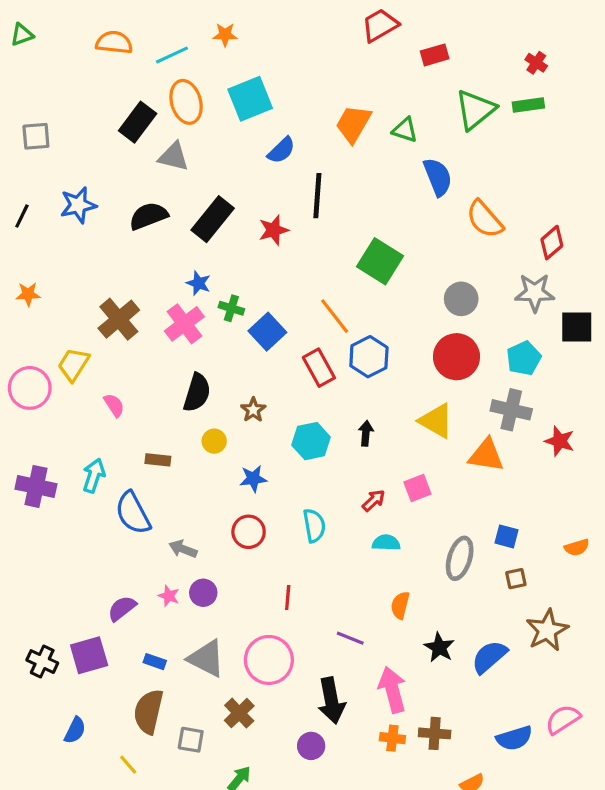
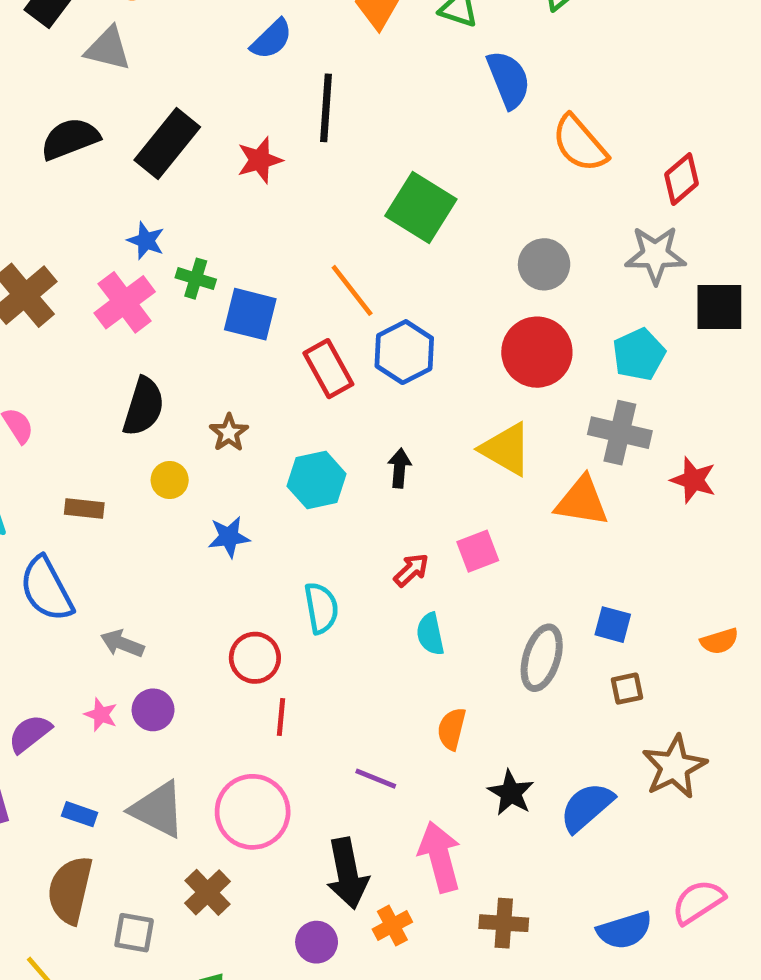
blue square: (267, 332) -> (250, 314), turned -33
red circle: (249, 532) -> (255, 658), moved
cyan semicircle: (386, 543) -> (430, 634), turned -104
orange cross: (392, 738) -> (392, 926), moved, turned -35

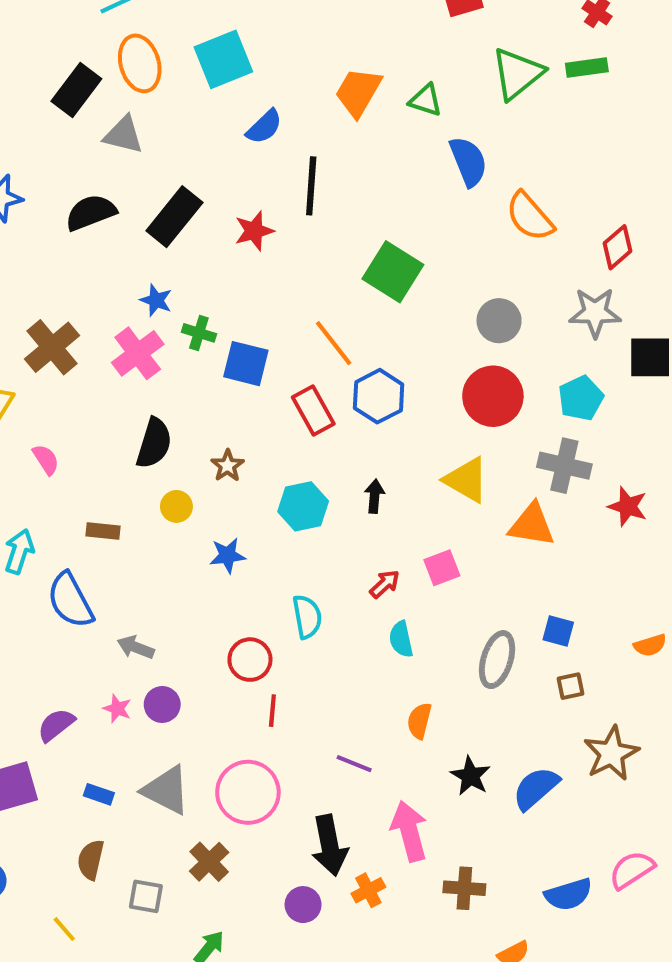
brown semicircle: (70, 890) -> (91, 860), size x0.7

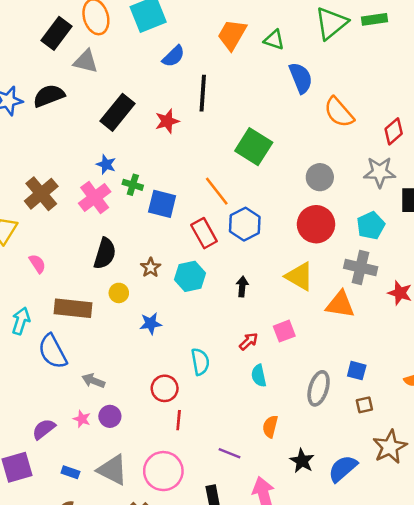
black semicircle: (91, 212) -> (49, 96), moved
cyan hexagon: (303, 506) -> (190, 276), moved
brown rectangle: (103, 531) -> (73, 308), size x1.8

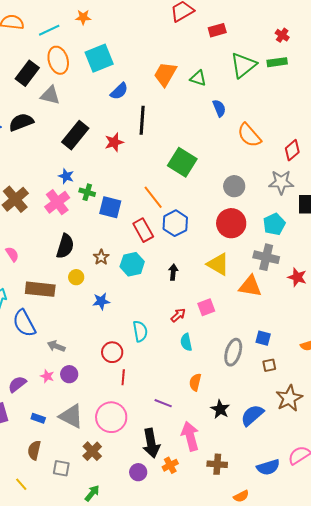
blue semicircle: (301, 78) -> (219, 108), size x0.7

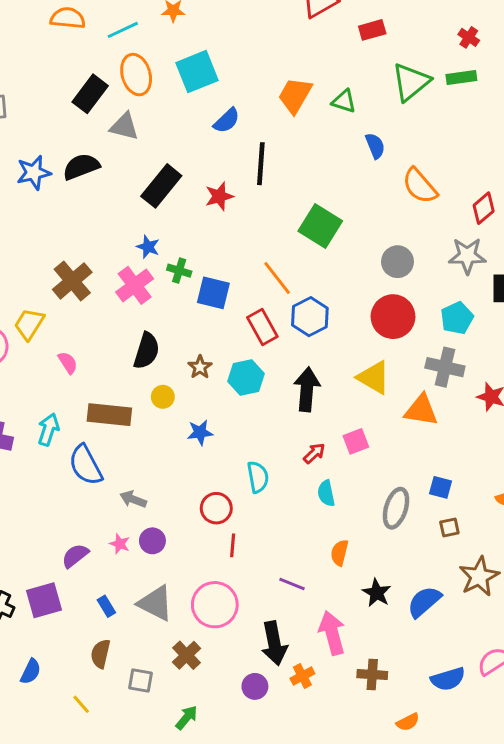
black arrow: (173, 272) -> (307, 389), size x1.8
blue rectangle: (38, 418) -> (106, 606), turned 40

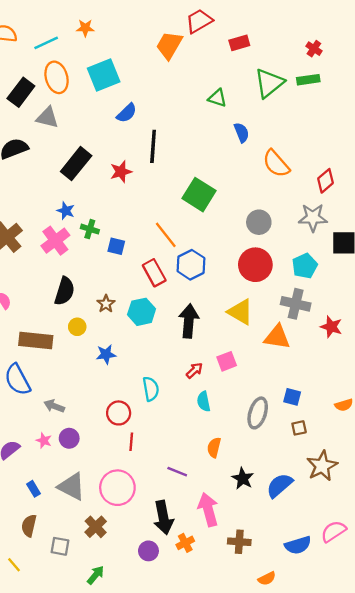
orange trapezoid: (295, 95) -> (169, 45), moved
blue square: (213, 293) -> (116, 246), size x0.7

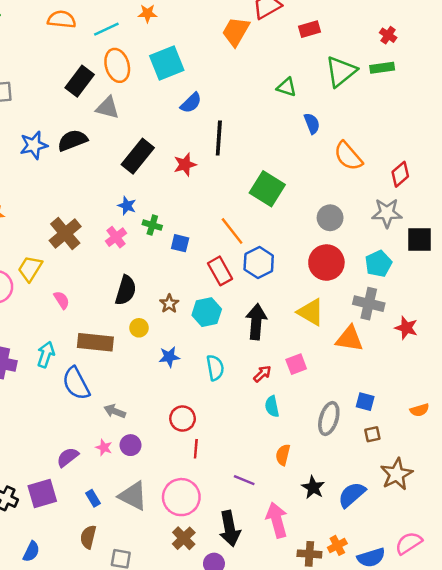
pink cross: (55, 241) -> (116, 237), size x0.7
cyan semicircle: (151, 389) -> (215, 368), moved
brown cross: (96, 527) -> (184, 538), moved
orange cross: (185, 543) -> (337, 545), moved

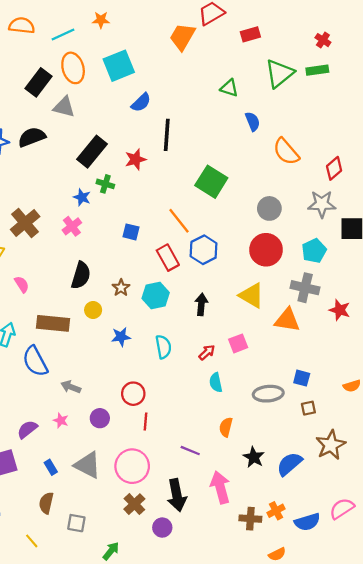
green cross: (152, 225) -> (105, 184), moved
black arrow: (256, 322) -> (201, 304), size x0.7
gray ellipse: (329, 419) -> (268, 394), turned 68
purple circle: (131, 445) -> (100, 418), moved

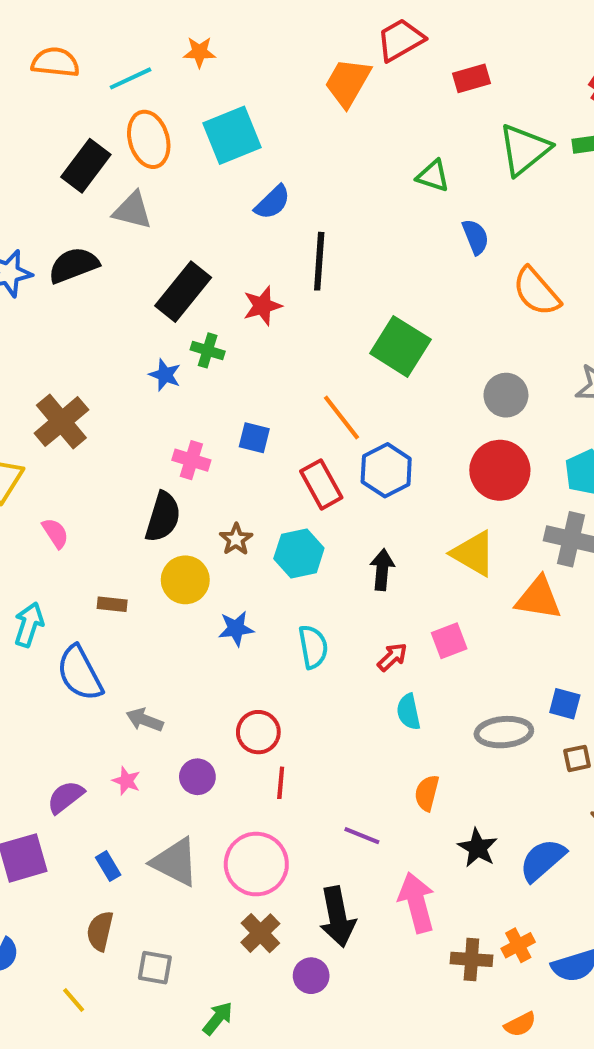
pink cross: (72, 226) -> (191, 460), moved, turned -36
yellow circle: (93, 310) -> (185, 580), size x1.5
brown rectangle: (53, 323) -> (112, 604), size x0.5

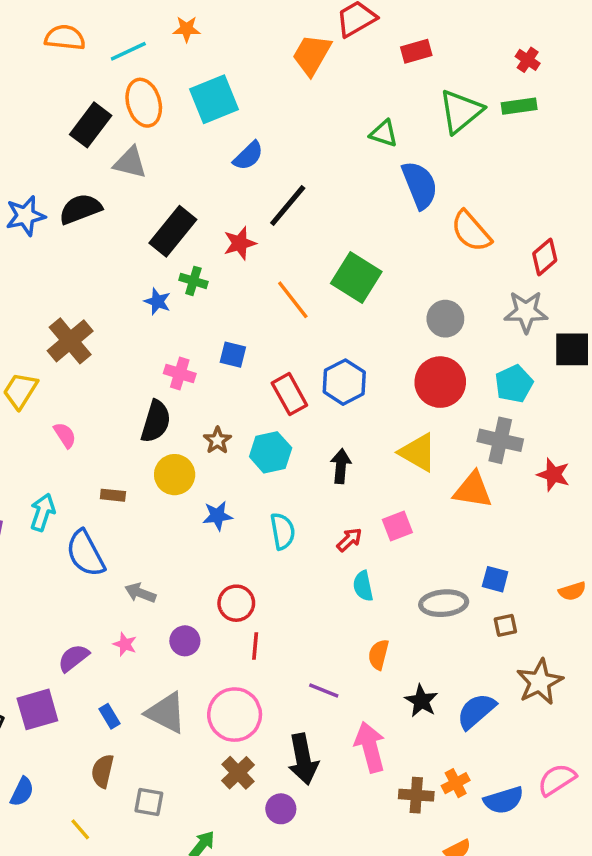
blue semicircle: (476, 237) -> (420, 185), size x1.6
black line: (319, 261) -> (288, 206), turned 36
orange line: (342, 417) -> (293, 300), moved

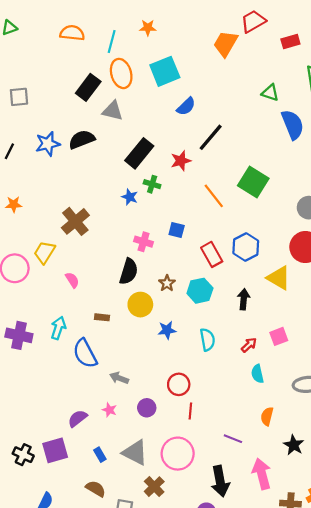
cyan line: (128, 51) -> (112, 42), turned -50
yellow triangle: (418, 452) -> (279, 278), moved
brown semicircle: (103, 771) -> (96, 489), turned 108
brown cross: (238, 773) -> (154, 487), moved

